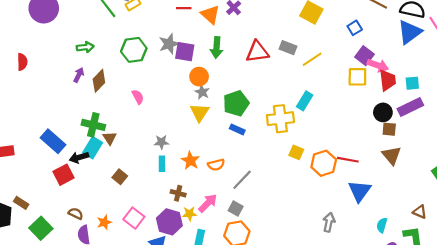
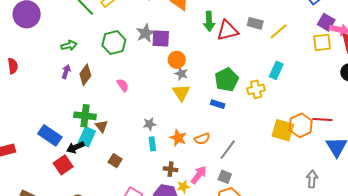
green arrow: (216, 48) -> (209, 21), moved
green pentagon: (236, 103) -> (227, 80), moved
yellow cross: (280, 119) -> (256, 89), size x0.7
yellow square: (296, 152) -> (283, 130), moved, size x1.6

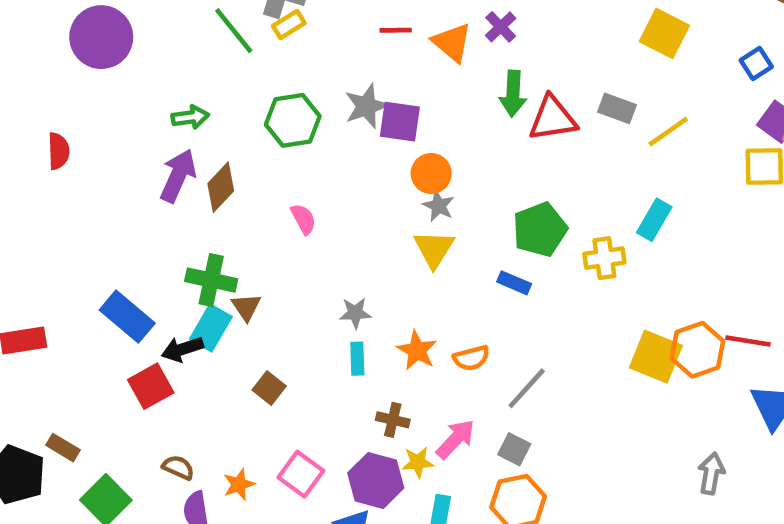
purple arrow: (66, 72) -> (178, 176), size x1.6

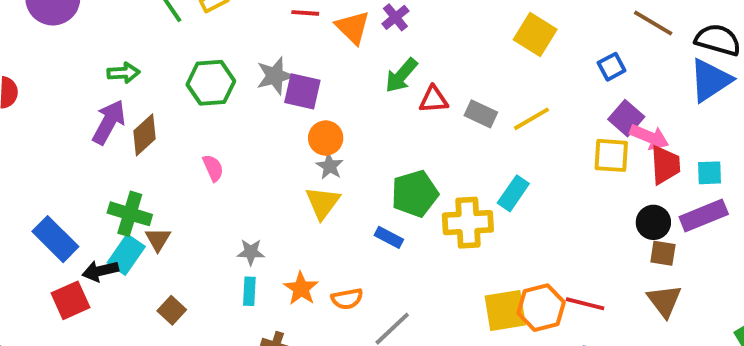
green arrow: (513, 94) -> (401, 75), turned 33
gray rectangle: (617, 108) -> (481, 114), moved
red triangle: (553, 119) -> (433, 100), size x0.7
yellow cross: (604, 258) -> (468, 223), size x1.4
yellow square: (656, 357) -> (505, 311), turned -36

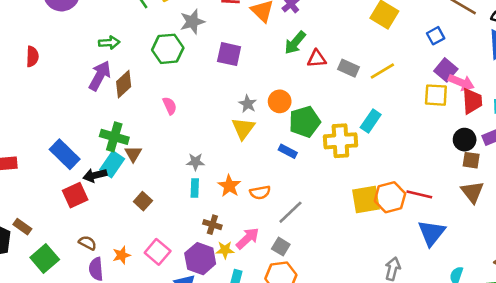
gray star: (275, 76) -> (192, 22), moved
orange circle: (326, 138) -> (280, 101), moved

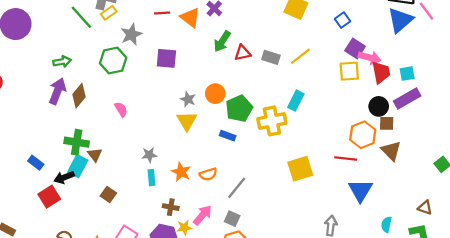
blue rectangle: (65, 154) -> (36, 163), size x0.6
orange hexagon: (390, 197) -> (363, 135), moved

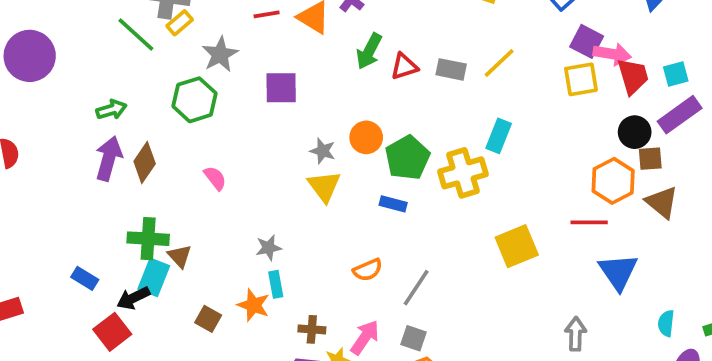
orange star: (181, 172) -> (253, 305), moved

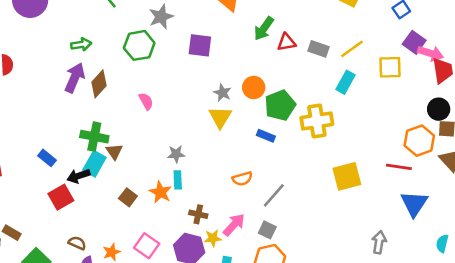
yellow square: (581, 79) -> (390, 67), moved
cyan rectangle: (499, 136) -> (345, 82), moved

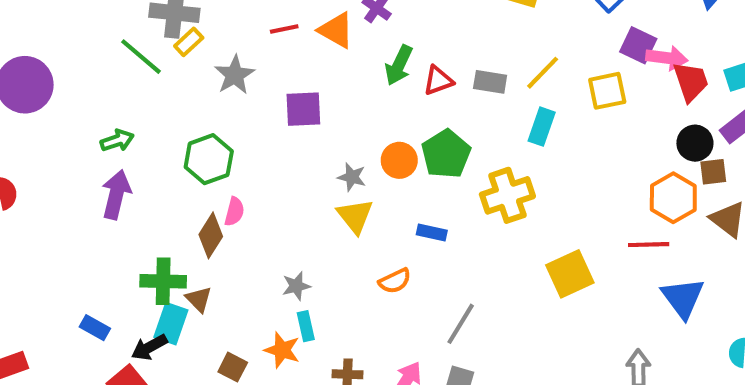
green hexagon: (139, 45) -> (209, 159), moved
brown diamond: (99, 84) -> (211, 235), moved
pink semicircle: (146, 101) -> (234, 212), turned 54
green pentagon: (280, 105) -> (446, 154), moved
orange semicircle: (242, 179) -> (395, 281), moved

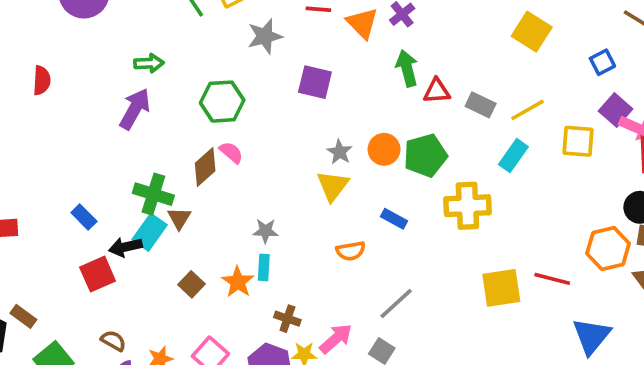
green arrow: (399, 65) -> (407, 68), turned 124
pink semicircle: (234, 212) -> (231, 152), turned -80
red line: (649, 245) -> (552, 279), moved

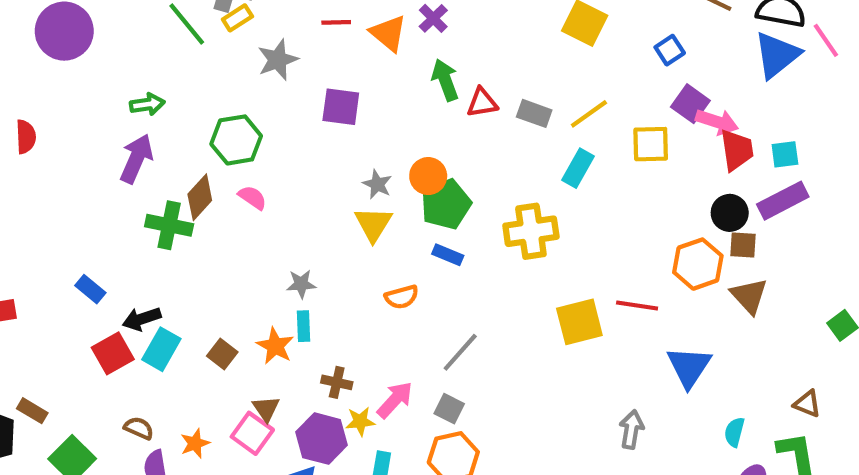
green pentagon: (425, 155) -> (446, 204), moved
brown diamond: (205, 167) -> (200, 197), moved
green cross: (153, 194) -> (169, 225), moved
brown triangle: (179, 218) -> (266, 409), moved
cyan rectangle: (150, 232) -> (161, 349), moved

